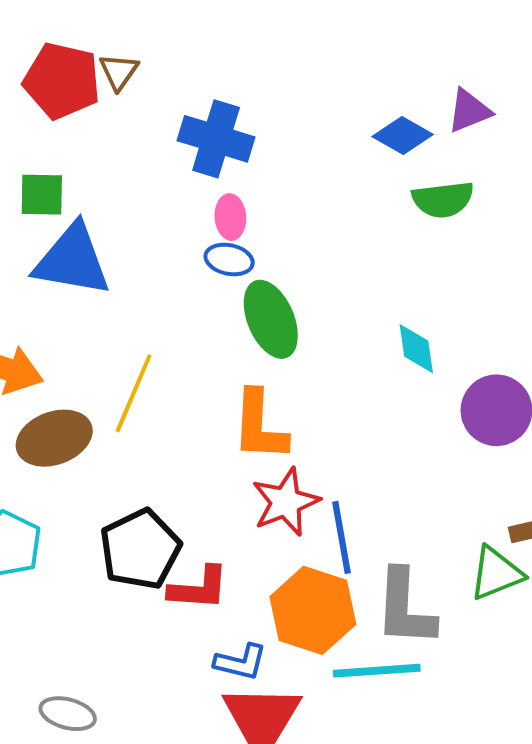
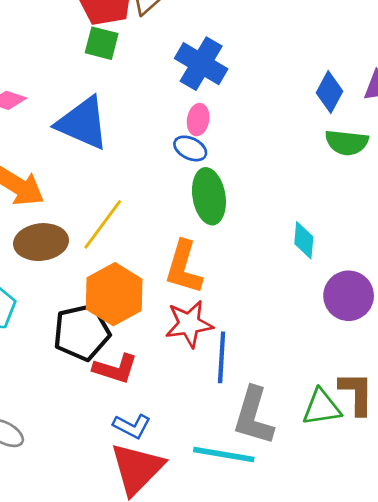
blue diamond: (403, 135) -> (329, 92), turned 75
green square: (42, 195) -> (102, 43), moved
orange hexagon: (313, 610) -> (114, 294), moved

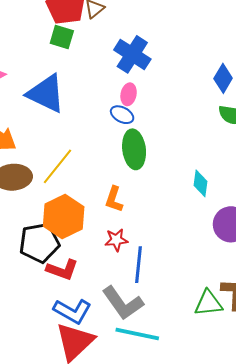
orange L-shape: (184, 267) -> (114, 199), size x0.7
red star: (189, 324) -> (116, 240), size x0.7
gray L-shape: (253, 416) -> (123, 303), moved, turned -54
blue L-shape: (132, 426) -> (72, 311), size x1.4

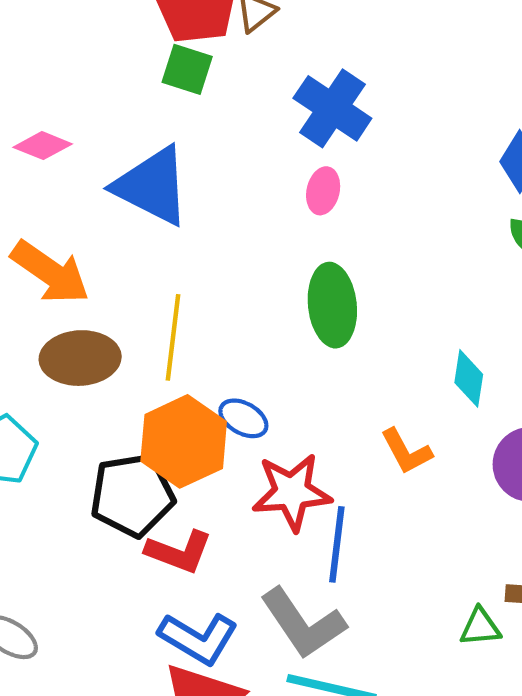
blue ellipse: (122, 115) -> (243, 418), moved
yellow line: (58, 166) -> (173, 337), turned -33
orange L-shape: (114, 199) -> (406, 451), moved, turned -48
red star: (116, 240) -> (292, 492), size x1.6
green triangle: (208, 303) -> (480, 627), size x0.7

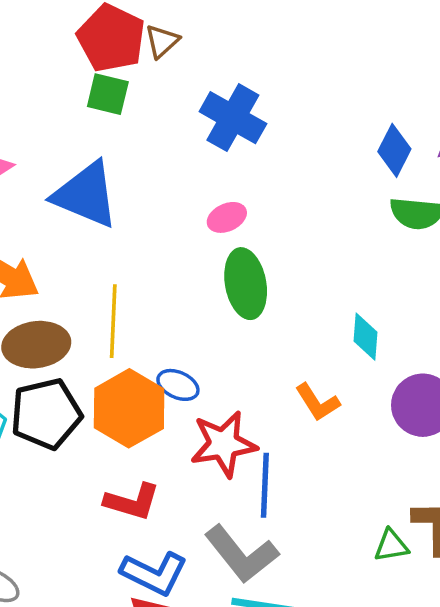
pink ellipse: (323, 191) -> (227, 217), moved, turned 57
black pentagon: (132, 495) -> (46, 414), moved

